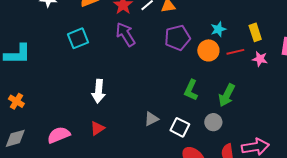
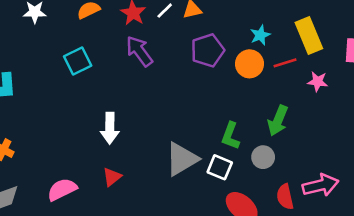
yellow rectangle: (255, 32) -> (309, 35), size x1.5
pink star: (260, 59) -> (318, 82), moved
green L-shape: (191, 90) -> (230, 136), moved
gray triangle: (151, 119) -> (182, 159), size x1.8

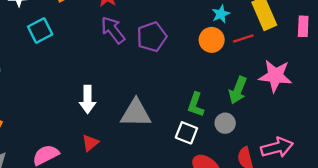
purple pentagon: (208, 50) -> (152, 37), moved
cyan square: (78, 61) -> (40, 31), moved
pink star: (318, 82) -> (275, 76), moved, size x1.8
gray triangle: (182, 159) -> (136, 113), moved, turned 32

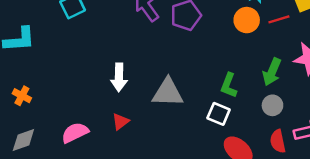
gray circle: (225, 123) -> (272, 105), moved

